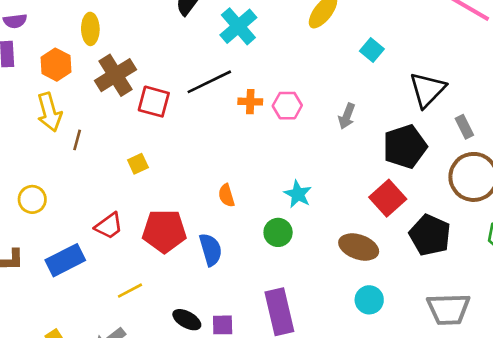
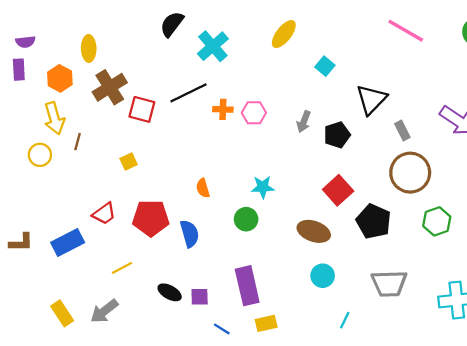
black pentagon: (405, 147) -> (337, 135), moved, size x0.7
cyan star: (298, 194) -> (263, 187), turned -30
yellow circle: (32, 199) -> (40, 155), moved

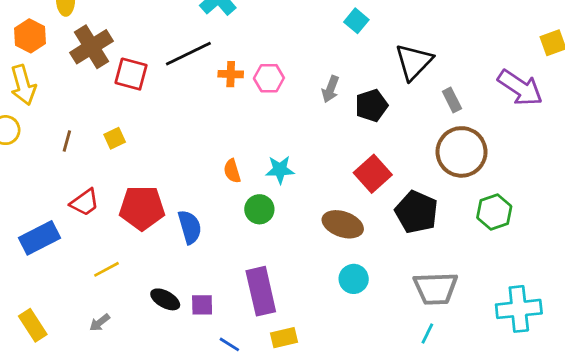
brown line: (78, 142) -> (67, 141), moved
orange semicircle: (203, 188) -> (232, 171), moved
gray arrow: (104, 311) -> (100, 323), moved, size x0.6
cyan line: (345, 320) -> (427, 334), moved

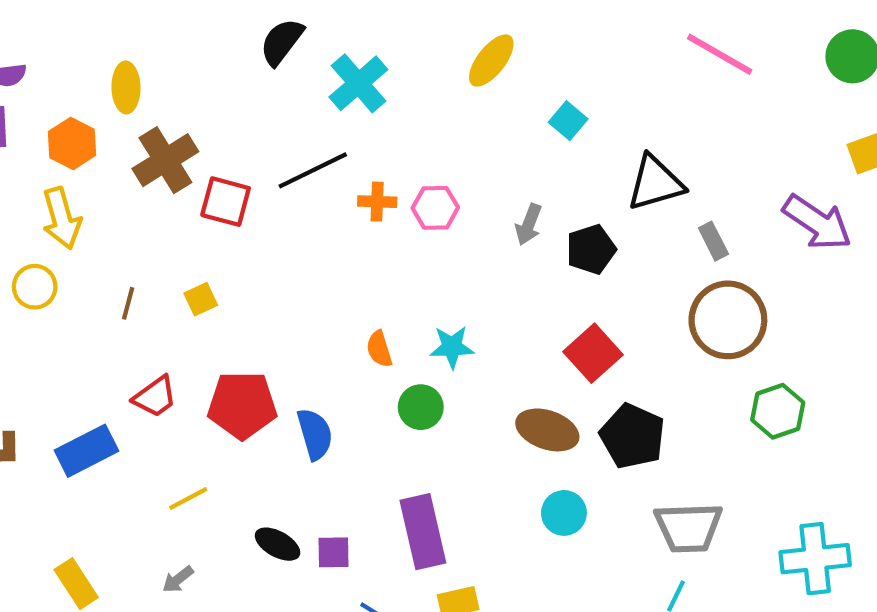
black triangle: (414, 62) -> (655, 183), turned 30
black pentagon: (416, 212) -> (632, 436), moved

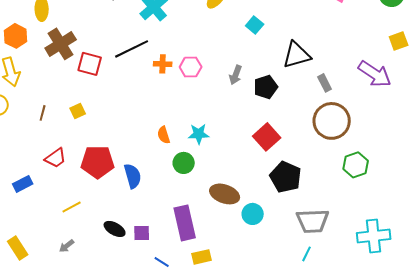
brown ellipse: (547, 430) -> (225, 194), moved
blue rectangle: (87, 451) -> (23, 184), size x0.7

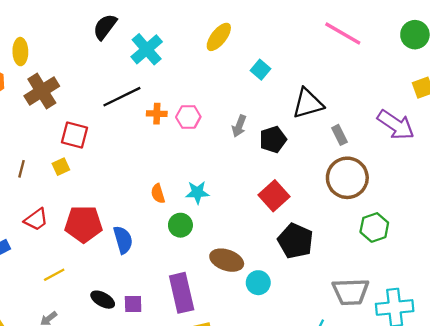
red square: (90, 64) -> (74, 135), moved
gray trapezoid: (313, 221) -> (351, 292), moved

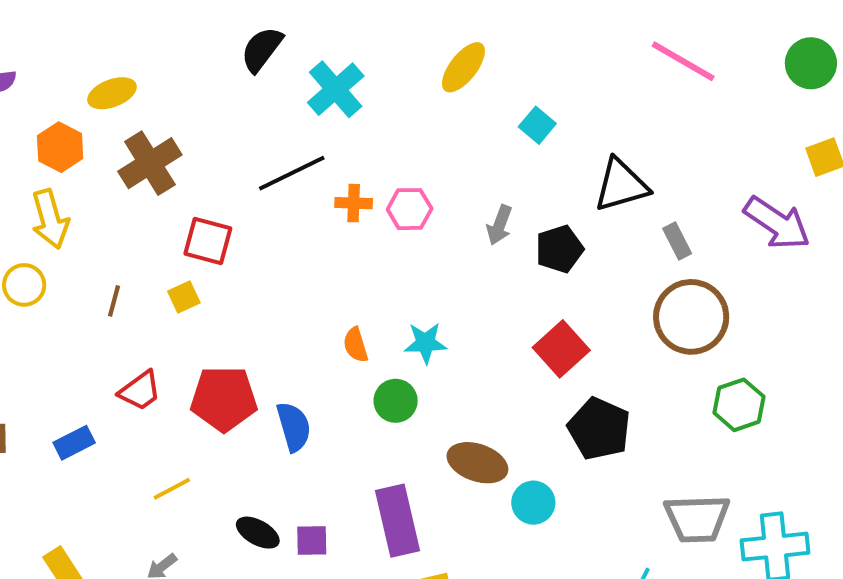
yellow ellipse: (20, 52) -> (112, 93), turned 70

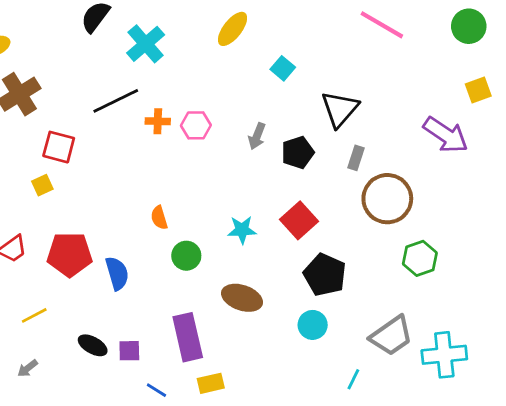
black triangle: (621, 185) -> (340, 109), turned -33
gray rectangle: (677, 241) -> (356, 158), moved, turned 45
cyan star: (426, 343) -> (242, 230), moved
cyan circle: (533, 503) -> (313, 325), moved
gray trapezoid: (697, 519) -> (391, 336), turned -33

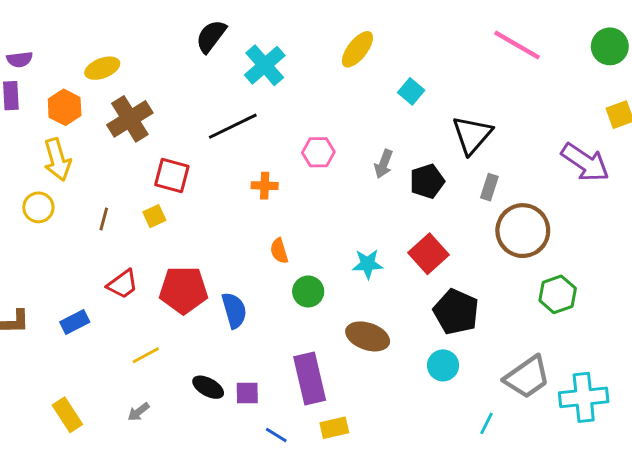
orange cross: (158, 121) -> (265, 186), moved

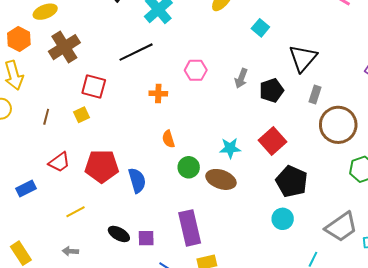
brown ellipse: (368, 336) -> (221, 179), moved
gray arrow: (139, 412) -> (70, 251), turned 42

